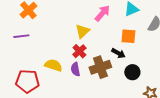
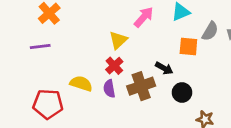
orange square: (128, 36) -> (188, 47), moved

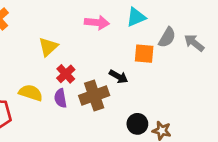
pink arrow: (144, 17) -> (97, 23), turned 55
yellow triangle: (118, 40) -> (48, 47), moved
black circle: (182, 92) -> (137, 124), moved

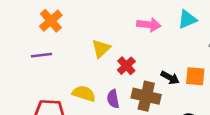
orange square: (144, 54) -> (195, 76), moved
red cross: (66, 74) -> (126, 66), moved
brown cross: (94, 95) -> (146, 96), turned 32

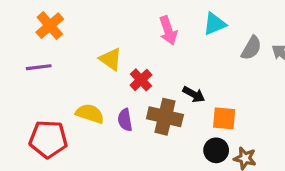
pink arrow: (149, 25) -> (168, 30), turned 65
yellow triangle: (101, 49) -> (111, 59), turned -42
orange square: (195, 76) -> (224, 118), moved

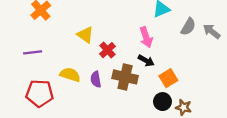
pink arrow: (168, 30) -> (146, 37), moved
purple line: (39, 67) -> (33, 52), moved
orange square: (224, 118) -> (168, 78), turned -36

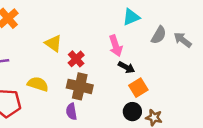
black arrow: (146, 61) -> (126, 67), moved
brown cross: (125, 77) -> (80, 86), moved
purple semicircle: (96, 79) -> (71, 112), moved

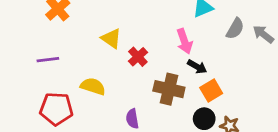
brown cross: (80, 86) -> (169, 89), moved

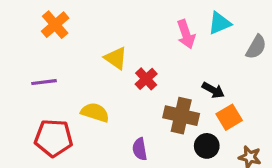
pink arrow: (184, 41) -> (186, 34), moved
black circle: (204, 119) -> (207, 146), moved

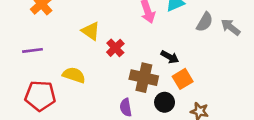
purple semicircle: (140, 149) -> (126, 107), moved

